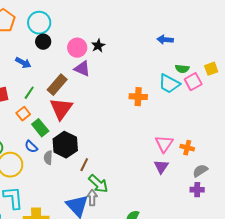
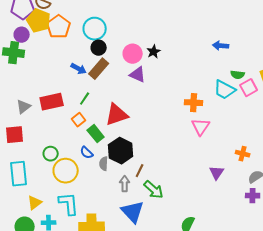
brown rectangle: (57, 85) -> (99, 69), moved
red triangle: (61, 109) -> (117, 115), turned 35
pink triangle: (164, 144) -> (201, 127), moved
gray arrow: (92, 198) -> (125, 184), moved

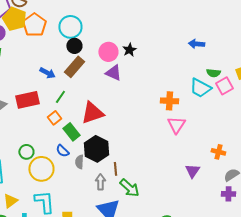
blue arrow: (79, 69) -> (47, 73), moved
brown line: (140, 171) -> (115, 169), turned -32

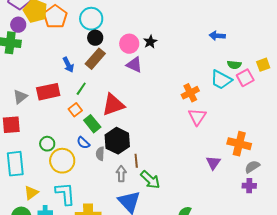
blue arrow: (47, 73) -> (68, 65), turned 35
orange cross: (169, 101) -> (190, 93), turned -30
orange cross: (218, 152) -> (239, 144), size x1.6

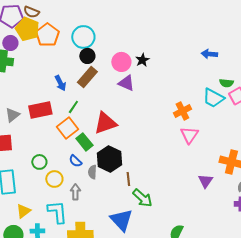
orange square: (75, 110) -> (67, 128), size x1.5
yellow circle: (62, 161) -> (54, 179), size x0.7
gray arrow: (121, 174) -> (75, 192), moved

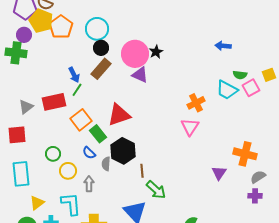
pink circle: (121, 62) -> (135, 54), size x1.4
green line: (73, 107) -> (77, 90), moved
pink triangle: (189, 135) -> (190, 127), moved

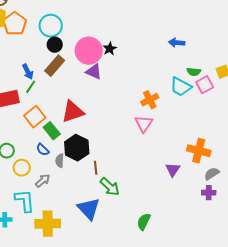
gray arrow: (89, 184) -> (43, 181), turned 49

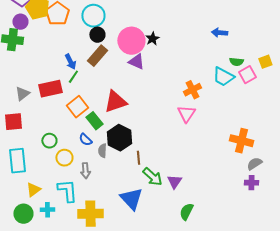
purple triangle: (173, 170) -> (174, 182), moved
gray arrow: (43, 181) -> (85, 171), turned 126

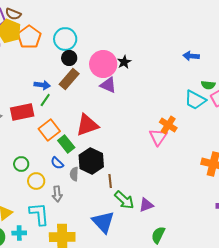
blue arrow: (70, 62) -> (42, 85), turned -56
orange cross: (192, 90) -> (168, 125), moved, turned -30
purple triangle: (174, 182) -> (146, 205), turned 35

